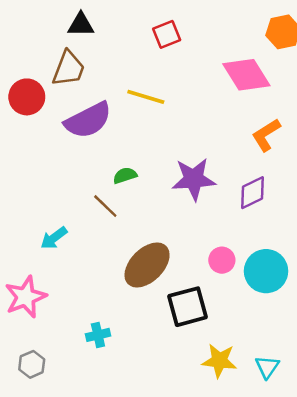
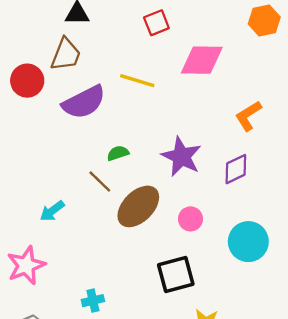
pink diamond: (246, 75) -> (202, 60), moved, turned -57
purple star: (194, 179) -> (181, 157), turned 30
pink circle: (222, 260) -> (190, 219), moved
brown ellipse: (147, 265) -> (138, 206), moved

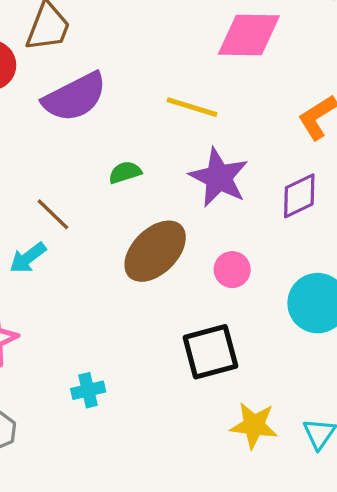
yellow line: (137, 81) -> (192, 107), moved
brown line: (100, 181) -> (53, 214), moved

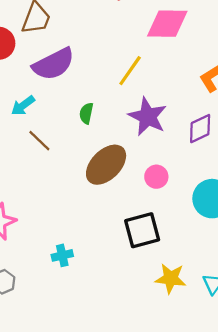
yellow line: (192, 107) -> (130, 71), turned -72
green semicircle: (125, 172) -> (86, 113), turned -60
cyan arrow: (28, 258) -> (23, 106), moved

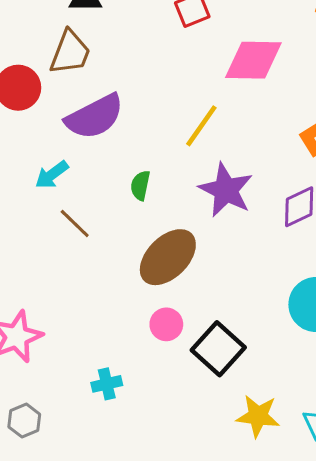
pink circle: (156, 177) -> (166, 324), moved
black square: (142, 230) -> (218, 349), turned -33

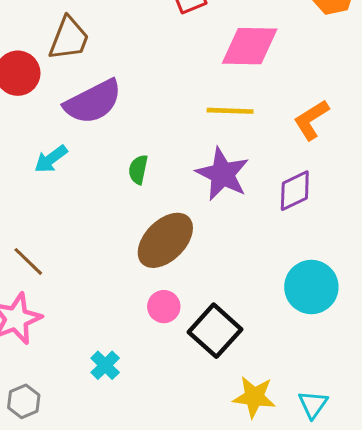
yellow line: (201, 126) -> (230, 111), moved, turned 57
brown line: (75, 224) -> (28, 261), moved
cyan cross: (107, 384) -> (105, 365), turned -32

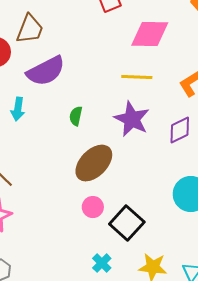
cyan arrow: (51, 159) -> (18, 109), turned -45
cyan cross: (105, 365) -> (102, 263), moved

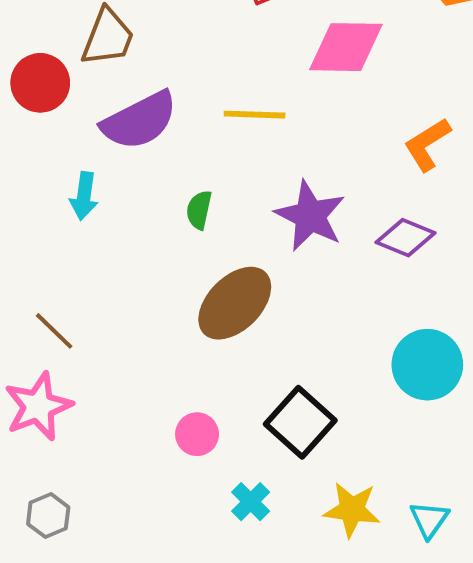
yellow line: (137, 77) -> (255, 115), moved
purple diamond: (180, 130) -> (405, 238), turned 48
pink circle: (93, 207) -> (197, 434), moved

